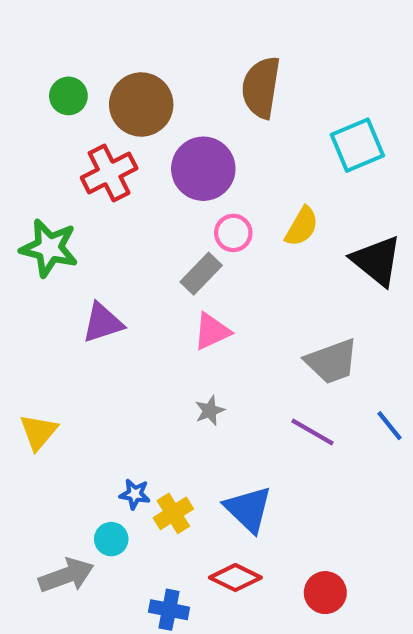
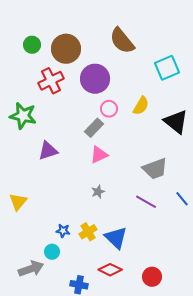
brown semicircle: (261, 87) -> (122, 41), turned -48
yellow cross: (173, 513) -> (88, 232), moved

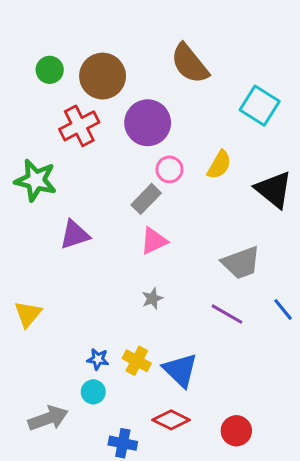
cyan square: (167, 68) -> (260, 106), turned -35
yellow cross: (88, 232) -> (137, 361), turned -30
cyan circle: (52, 252) -> (93, 392), moved

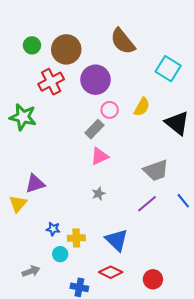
purple triangle: (75, 235) -> (35, 184), moved
purple line: (227, 314) -> (147, 204), turned -70
blue star: (98, 359) -> (53, 229), moved
yellow cross: (137, 361) -> (76, 238), moved, turned -30
gray arrow: (48, 418) -> (31, 271), size x0.7

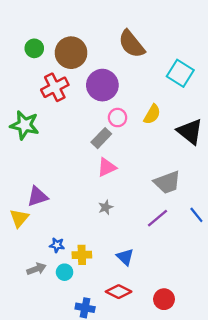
blue triangle: (117, 240) -> (125, 257), size x0.7
gray arrow: (31, 271) -> (36, 269), moved

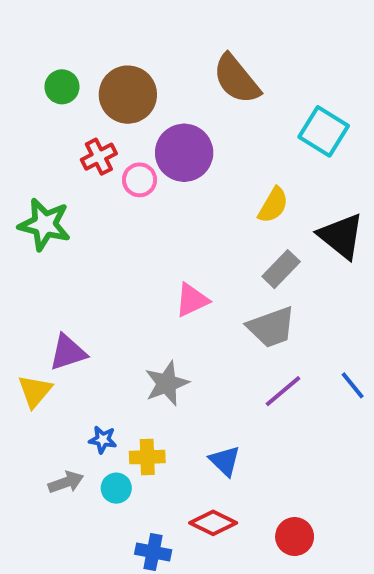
red cross: (55, 87) -> (99, 157), size x0.7
pink circle: (118, 118) -> (140, 180), moved
gray rectangle: (101, 138) -> (281, 269), moved
gray trapezoid: (167, 182) -> (271, 327), moved
gray star: (106, 207) -> (167, 383), moved, size x1.6

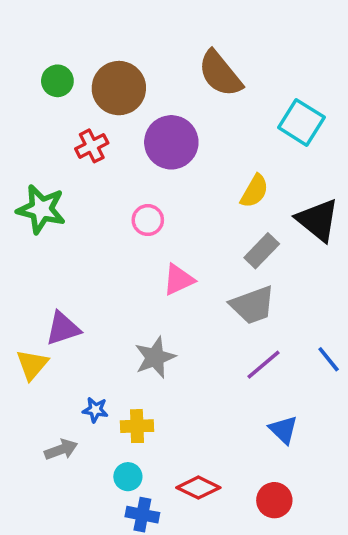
pink circle: (140, 180) -> (148, 220), moved
blue triangle: (225, 461) -> (283, 430), moved
cyan circle: (116, 488) -> (128, 477), moved

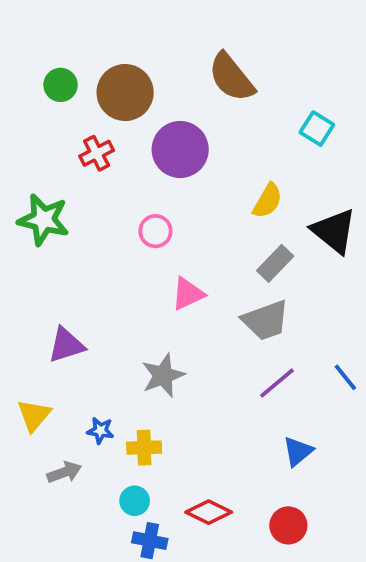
cyan square: (301, 122) -> (317, 129), size x0.7
yellow triangle: (32, 365) -> (34, 415), moved
blue triangle: (283, 430) -> (298, 451), turned 36

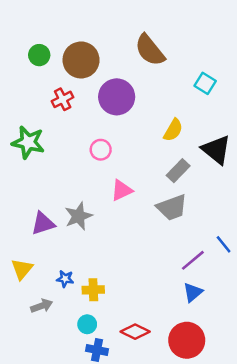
gray star: (163, 375) -> (79, 216), moved
purple line: (277, 383) -> (193, 260), moved
red circle: (288, 525) -> (187, 340), size x1.5

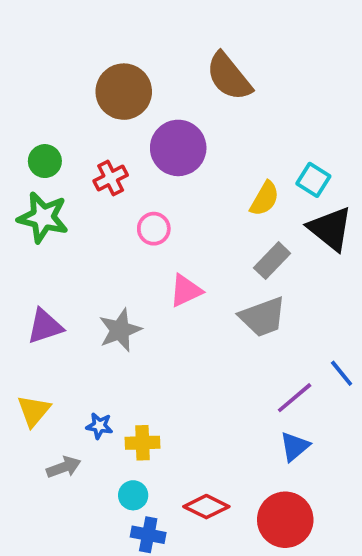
green circle: (39, 55) -> (45, 161), moved
cyan square: (205, 83) -> (313, 180), moved
red cross: (63, 99) -> (111, 178), moved
purple triangle: (43, 223) -> (45, 326), moved

